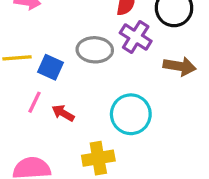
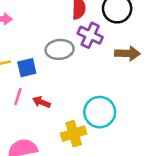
blue square: (50, 67) -> (27, 68), turned -30
cyan circle: (131, 114) -> (100, 112), moved

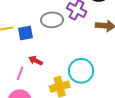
pink line: (18, 97) -> (20, 73), moved

